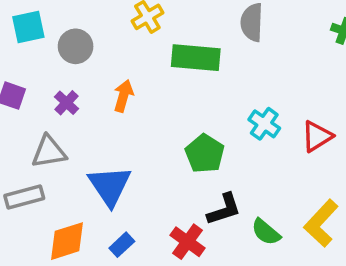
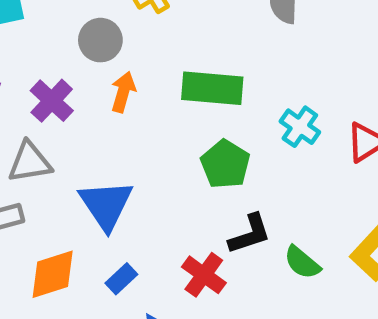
gray circle: (76, 46) -> (100, 40), moved
green rectangle: (196, 58) -> (212, 88), moved
purple cross: (66, 103) -> (52, 101), size x1.4

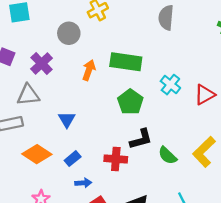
orange arrow: (123, 92) -> (89, 70), moved
blue triangle: (106, 205) -> (67, 119), size x0.6
orange diamond: (53, 274) -> (37, 154), turned 48
red cross: (204, 275) -> (116, 159), turned -35

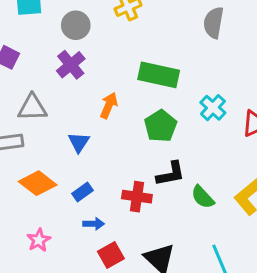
gray circle: (69, 33) -> (76, 25), moved
purple cross: (42, 63) -> (71, 65), moved
orange arrow: (89, 70) -> (109, 105), moved

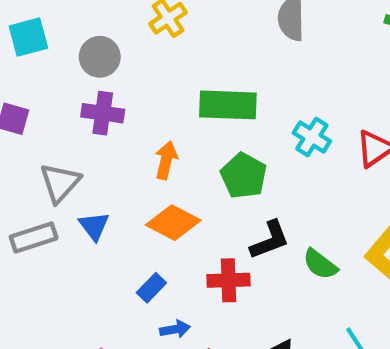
purple cross: (71, 65) -> (103, 113), turned -32
gray triangle: (32, 108) -> (60, 183), turned -36
blue triangle: (79, 142) -> (94, 226), moved
orange diamond: (38, 183) -> (173, 223), moved

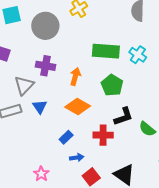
gray circle: (100, 57) -> (45, 26), size x1.4
purple cross: (103, 113) -> (46, 66), moved
cyan cross: (312, 137) -> (138, 55), moved

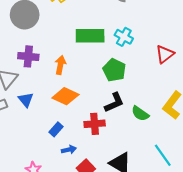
green pentagon: (112, 85) -> (114, 70), moved

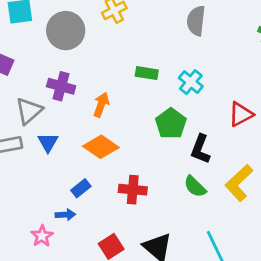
green rectangle: (90, 36) -> (147, 73), size x0.6
black L-shape: (114, 103) -> (200, 149), moved, turned 125
blue arrow: (69, 150) -> (65, 215), moved

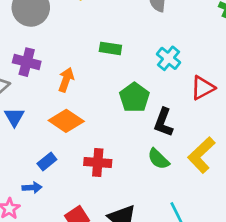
cyan cross: (191, 82) -> (168, 58), moved

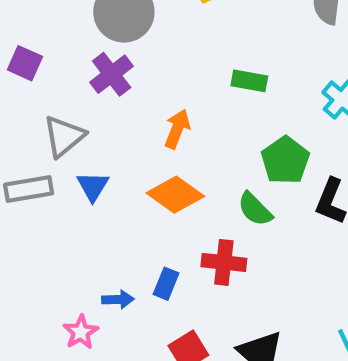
purple cross: (27, 62) -> (112, 74), moved, turned 36
green semicircle: (158, 159) -> (255, 209), moved
blue rectangle: (47, 162) -> (166, 284), moved, turned -30

